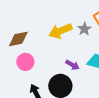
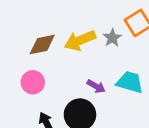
brown diamond: (18, 39) -> (42, 45), moved

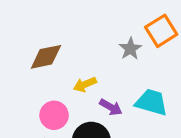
yellow arrow: (80, 40) -> (85, 84), moved, size x0.6
pink circle: (33, 82) -> (54, 115), moved

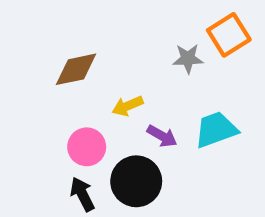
gray star: (130, 49) -> (188, 59), turned 30
cyan trapezoid: (151, 102) -> (216, 130), turned -36

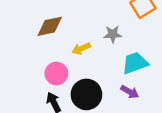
gray star: (188, 59) -> (113, 34), moved
purple arrow: (162, 136) -> (130, 92), moved

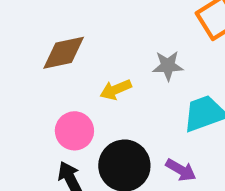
purple arrow: (130, 92) -> (181, 170), moved

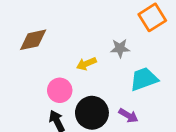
brown diamond: (64, 53) -> (33, 40), moved

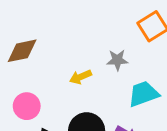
pink circle: (60, 90) -> (27, 106), moved

